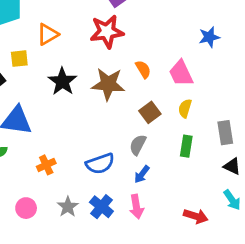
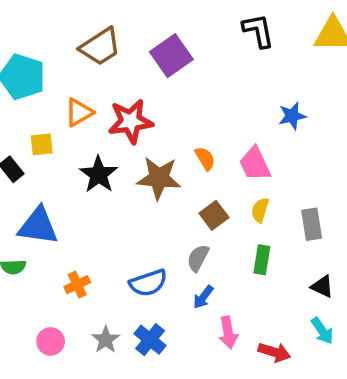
red star: (107, 32) -> (130, 121), moved
gray rectangle: (225, 133) -> (312, 224), moved
pink arrow: (136, 207) -> (228, 333), moved

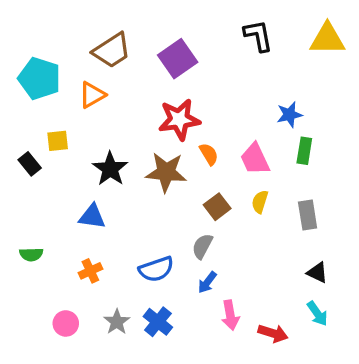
orange triangle: (79, 112) -> (92, 95), moved
red star: (130, 121) -> (179, 120), moved
blue triangle: (38, 226) -> (92, 217), moved, size x0.7
green rectangle: (262, 260) -> (304, 151), moved

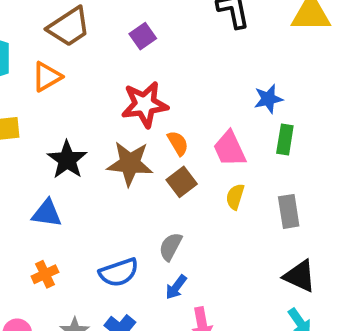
purple square: (178, 59) -> (143, 36), size x0.6
brown square: (217, 207) -> (182, 182), moved
black triangle: (317, 272) -> (300, 276), size x1.4

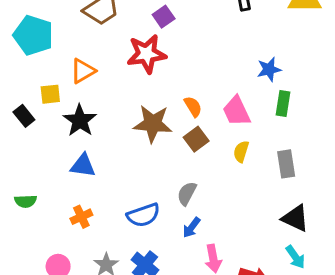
orange triangle: (47, 77) -> (83, 71), moved
red star: (145, 104) -> (147, 54), moved
black star: (67, 160) -> (80, 121), moved

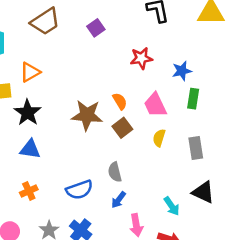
red star: (147, 54) -> (141, 58), moved, size x0.7
gray semicircle: (187, 193) -> (115, 172), turned -42
cyan arrow: (295, 257) -> (172, 206), moved

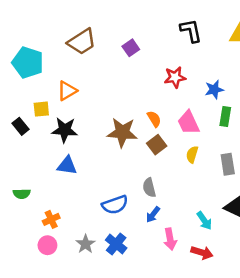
black star: (28, 113) -> (65, 130), turned -30
orange cross: (29, 191) -> (51, 219), moved

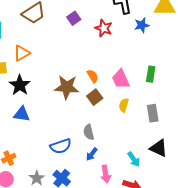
red star: (175, 77) -> (104, 28), moved, turned 30
blue star: (214, 90) -> (142, 25), moved
black star: (65, 130) -> (20, 85), turned 30

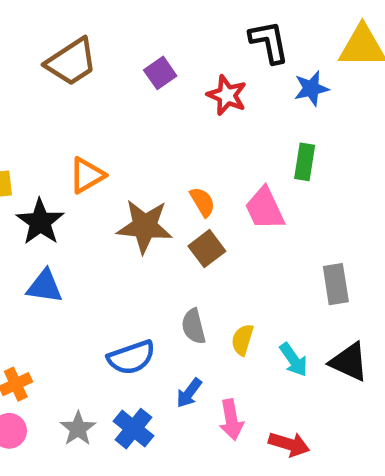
orange triangle: (22, 53) -> (87, 175), moved
green rectangle: (151, 74) -> (305, 162), moved
yellow semicircle: (124, 105) -> (242, 340), moved
blue arrow: (92, 154) -> (189, 393), moved
cyan arrow: (134, 159) -> (294, 360), moved

